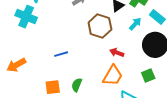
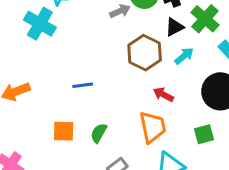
cyan arrow: (135, 24) -> (184, 56), moved
orange trapezoid: (113, 76) -> (153, 127), turned -50

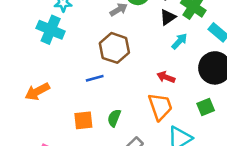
brown hexagon: (145, 53) -> (114, 48), moved

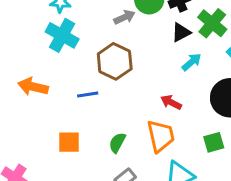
cyan cross: (51, 30) -> (62, 35), moved
orange arrow: (37, 92) -> (33, 87), moved, turned 35
green semicircle: (114, 118) -> (117, 143), moved

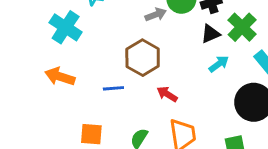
cyan cross: (62, 35) -> (66, 27), moved
red arrow: (171, 102) -> (167, 94), moved

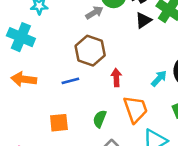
cyan arrow: (219, 64) -> (159, 78), moved
red arrow: (167, 94) -> (116, 77), turned 66

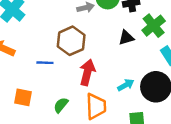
black triangle: (143, 20) -> (126, 38), moved
red arrow: (116, 77) -> (87, 72), size x1.5

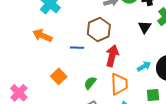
black triangle: (126, 38) -> (145, 27), turned -40
orange square: (23, 97) -> (59, 76), turned 35

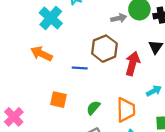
red arrow: (112, 56) -> (132, 63), moved
orange square: (59, 76) -> (59, 100), turned -35

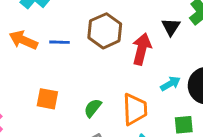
blue line: (80, 68) -> (59, 42), moved

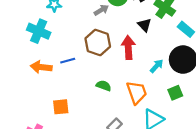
orange square: (47, 99) -> (61, 107), moved
green semicircle: (93, 108) -> (104, 86), moved, turned 88

